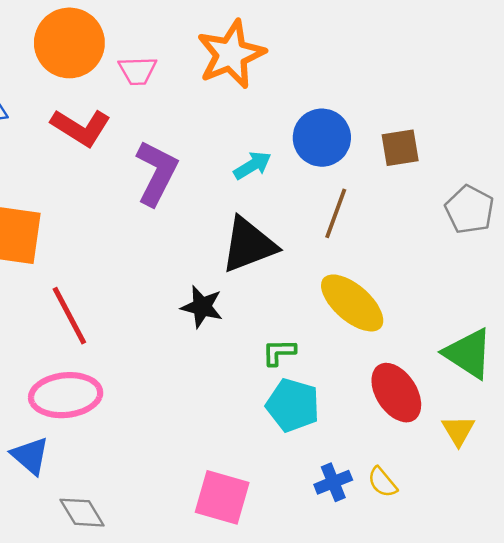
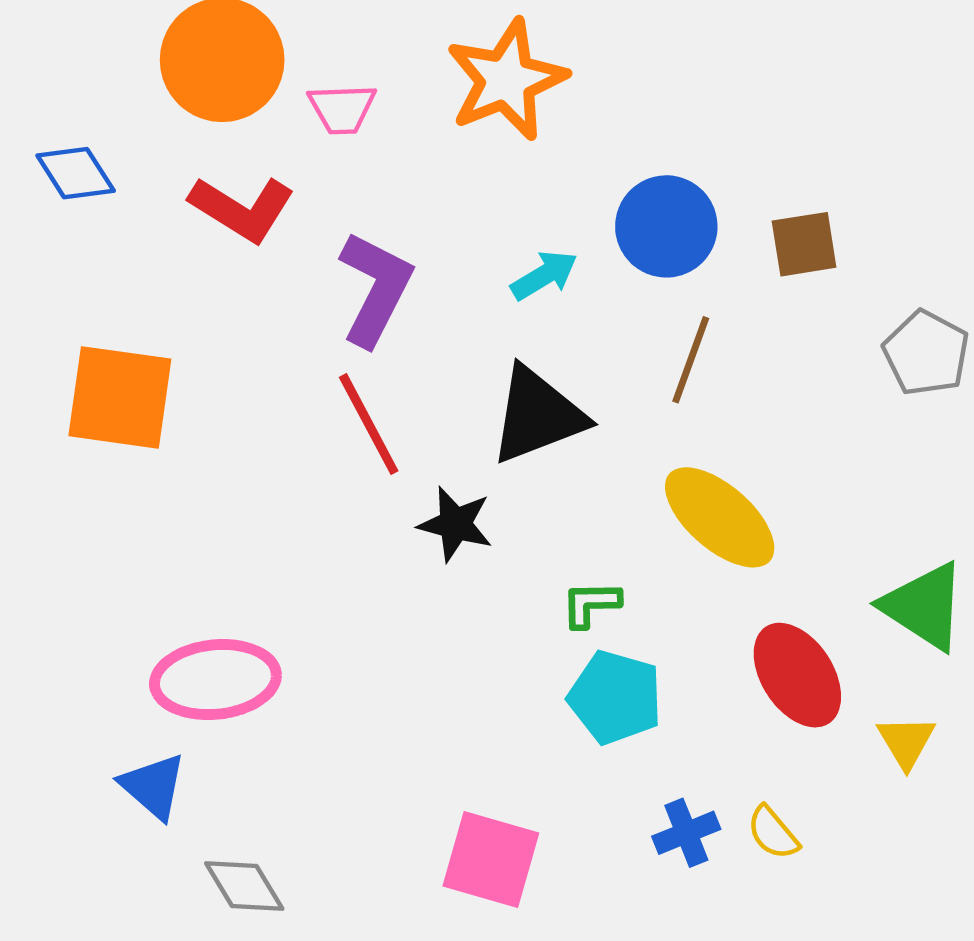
red line: (69, 316) -> (369, 424), moved

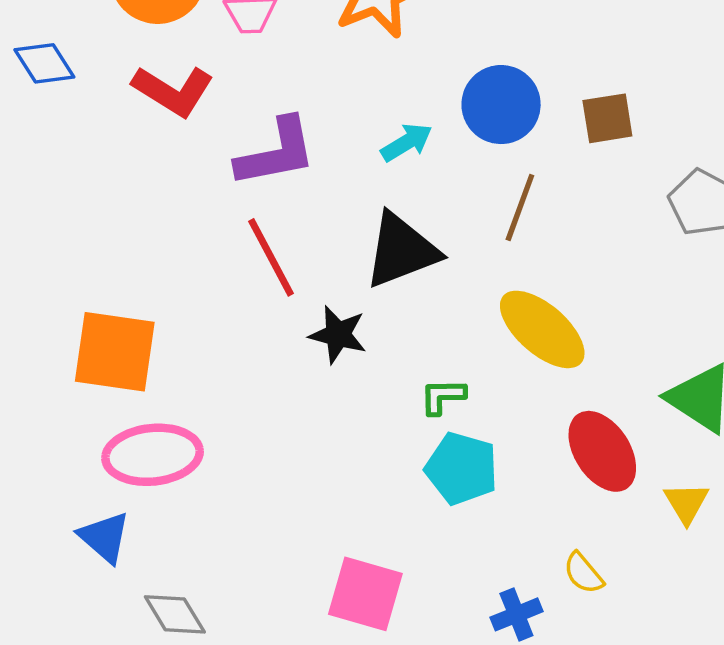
purple L-shape: (375, 289) -> (276, 153), turned 52
orange square: (120, 397) -> (115, 352), moved
blue cross: (686, 833) -> (516, 614), moved

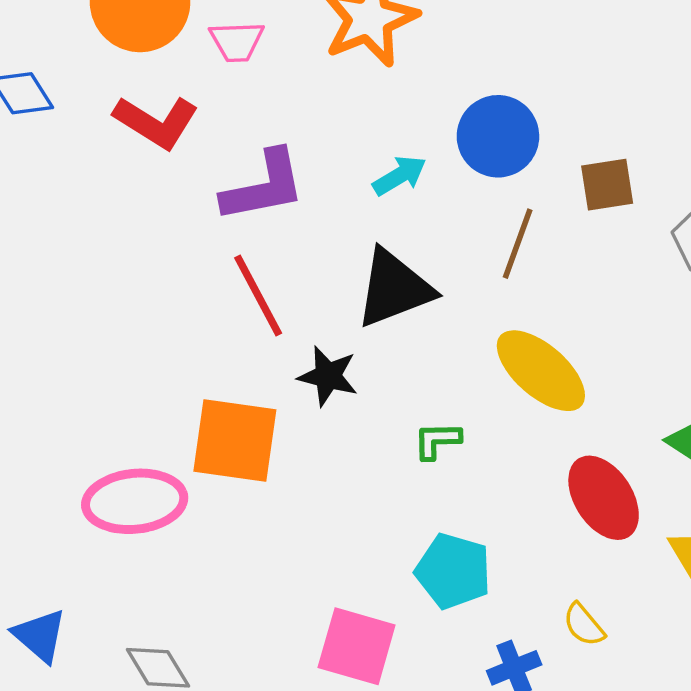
brown square: (607, 118) -> (607, 185), moved
orange square: (115, 352) -> (235, 440), moved
cyan pentagon: (462, 468) -> (453, 571), moved
blue triangle: (104, 537) -> (40, 636), moved

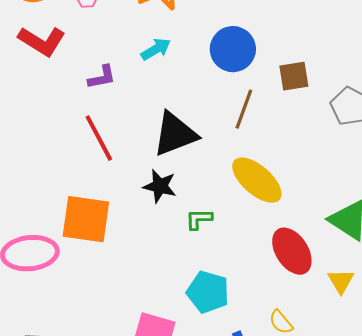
cyan arrow: (400, 176) -> (156, 49), moved
purple L-shape: (264, 186) -> (102, 77), size x0.6
black star: (328, 376) -> (160, 186), moved

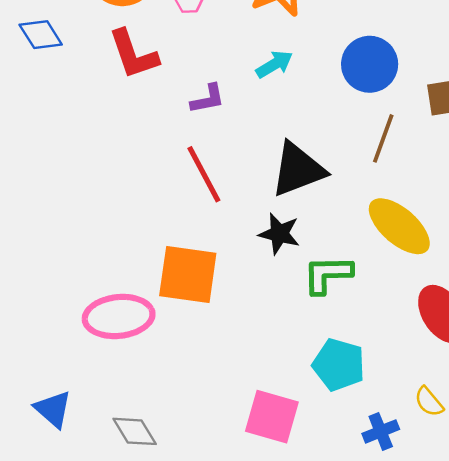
red L-shape: (42, 41) -> (133, 54), turned 39
green L-shape: (199, 219) -> (328, 274), size x1.5

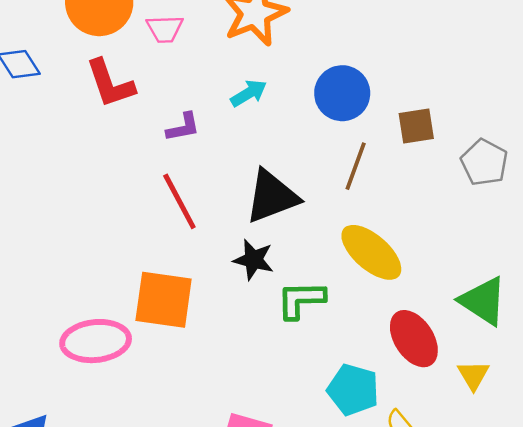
cyan pentagon: (339, 365) -> (353, 390), moved

